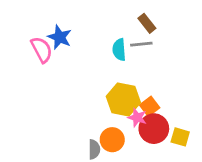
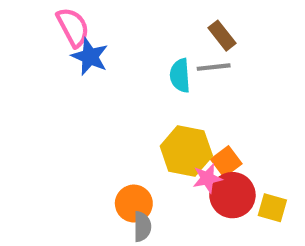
pink semicircle: (42, 50) -> (73, 27), moved
pink star: (137, 118) -> (207, 178), turned -30
orange circle: (112, 140) -> (134, 204), moved

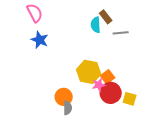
blue star: (90, 57) -> (40, 40), moved
gray line: (214, 67) -> (121, 33), moved
cyan semicircle: (180, 75) -> (96, 25), moved

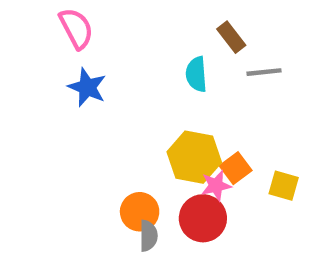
cyan semicircle: (96, 25) -> (196, 74), moved
red circle: (111, 93) -> (203, 218), moved
yellow square: (130, 99) -> (284, 186), moved

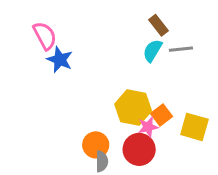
pink semicircle: (76, 28) -> (45, 36), moved
cyan semicircle: (196, 74) -> (153, 51), moved, turned 35
yellow square: (284, 186) -> (194, 127), size x1.4

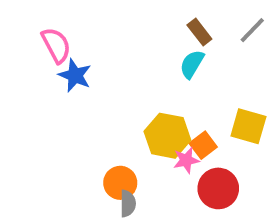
gray line: (181, 49) -> (252, 30), moved, turned -40
yellow square: (194, 127) -> (248, 126), moved
red circle: (139, 149) -> (218, 188), moved

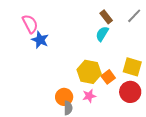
pink star: (186, 160) -> (89, 96), moved
red circle: (218, 188) -> (130, 92), moved

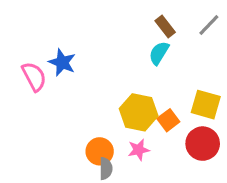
pink semicircle: (30, 24) -> (34, 76), moved

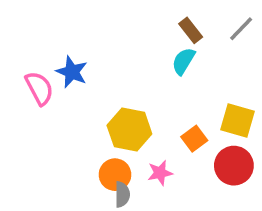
yellow hexagon: (139, 112) -> (129, 130), moved

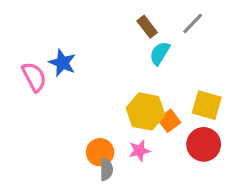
gray line: (241, 29) -> (193, 24), moved
brown rectangle: (191, 30) -> (147, 27), moved
yellow hexagon: (129, 130) -> (146, 111), moved

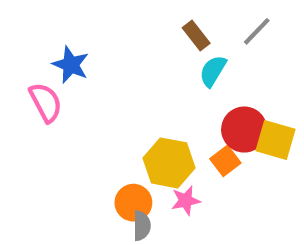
blue star: (62, 63) -> (71, 65), moved
yellow hexagon: (146, 111) -> (169, 163), moved
red circle: (204, 144) -> (244, 130), moved

